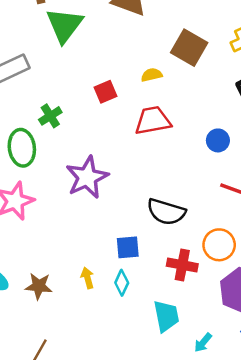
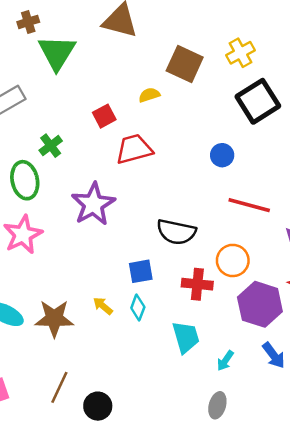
red trapezoid: (153, 121) -> (134, 149), moved
yellow arrow: (87, 278) -> (103, 306), turned -30
brown star: (39, 286) -> (54, 318), size x1.4

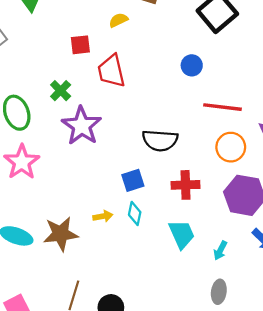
red square: (104, 116) -> (80, 45), turned 30
green cross: (51, 146) -> (61, 91), moved
red trapezoid: (134, 149) -> (111, 71), turned -80
orange circle: (233, 260) -> (231, 147), moved
yellow arrow: (103, 306) -> (103, 216), turned 138

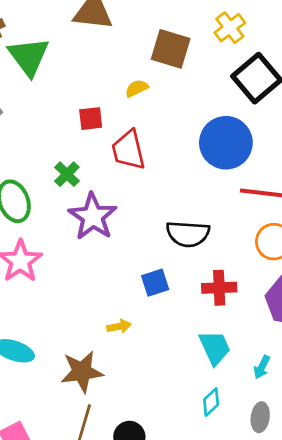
blue circle: (192, 65) -> (226, 143), size x2.0
cyan diamond: (135, 213) -> (211, 402), moved, turned 35
brown star: (61, 234) -> (82, 372), moved

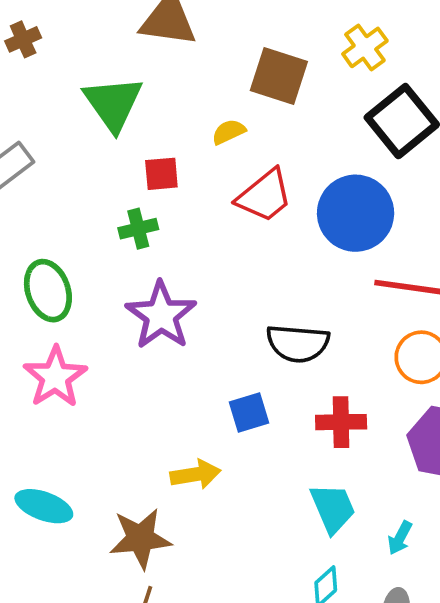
green triangle: (29, 57) -> (113, 103), moved
red trapezoid: (128, 150) -> (265, 196), moved, turned -117
green cross: (67, 174) -> (138, 229), moved, turned 30
yellow arrow: (119, 326) -> (195, 474), size x1.4

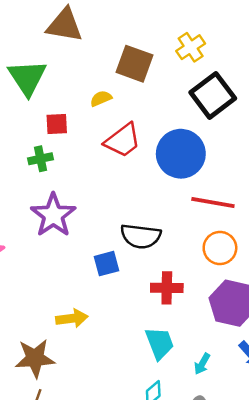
blue square: (249, 413) -> (107, 264), moved

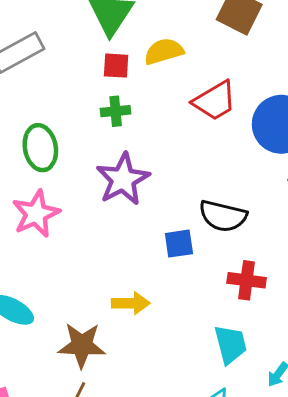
yellow semicircle: (101, 98) -> (164, 51), moved, size x1.5
red square: (57, 124) -> (116, 66), moved

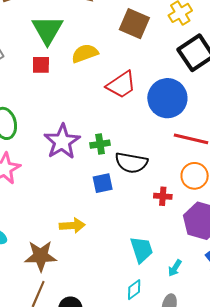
red square: (116, 66) -> (41, 65), moved
green cross: (116, 111) -> (100, 144), moved
red cross: (247, 280) -> (163, 196), moved, size x0.7

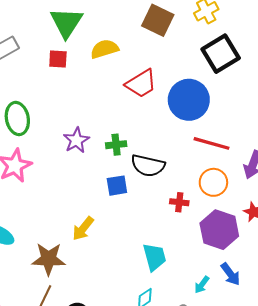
purple star: (62, 142) -> (76, 140), size x0.7
yellow arrow: (72, 226) -> (83, 229), turned 130
cyan arrow: (175, 268) -> (202, 285), moved

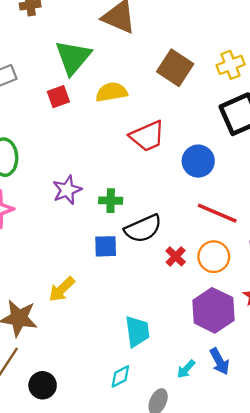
red square: (58, 59) -> (58, 97), turned -30
blue circle: (189, 100) -> (198, 161), size x0.7
black semicircle: (148, 166) -> (143, 229), turned -44
red cross: (179, 202) -> (176, 256), moved, turned 30

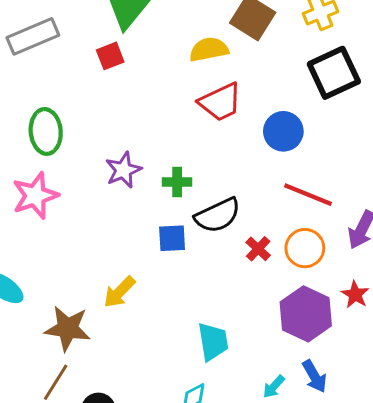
yellow semicircle: (112, 92) -> (209, 49), moved

